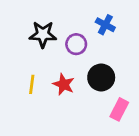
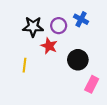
purple circle: (76, 44) -> (59, 26), moved
red star: (64, 84) -> (49, 46), moved

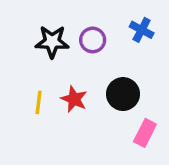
blue cross: (81, 19) -> (142, 30), moved
red star: (49, 46) -> (74, 99), moved

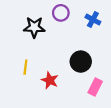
purple circle: (93, 40) -> (61, 13), moved
red star: (74, 99) -> (50, 80), moved

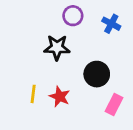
black star: (34, 27) -> (57, 48), moved
yellow line: (25, 67) -> (33, 94), moved

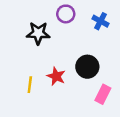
black star: (57, 48) -> (38, 33), moved
red star: (60, 97) -> (56, 76), moved

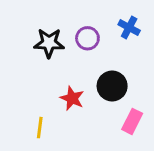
purple circle: (66, 14) -> (87, 38), moved
yellow line: (30, 85) -> (40, 128), moved

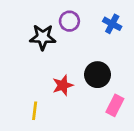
purple circle: (87, 38) -> (69, 21), moved
red star: (72, 98) -> (63, 85), turned 30

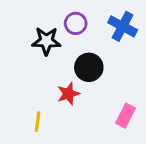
blue cross: (112, 24) -> (123, 26), size x1.4
black circle: (97, 75) -> (89, 67), moved

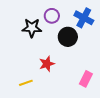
black circle: (89, 67) -> (68, 37), moved
yellow line: (38, 122) -> (26, 83), turned 64

